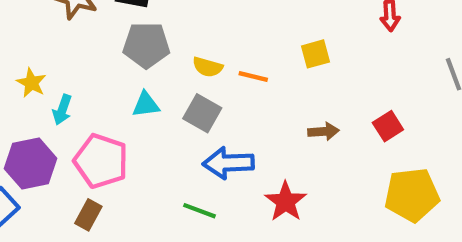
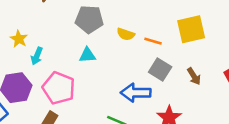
yellow square: (315, 54) -> (191, 29), size x1.6
gray square: (202, 113) -> (160, 70), moved
brown arrow: (324, 131) -> (194, 76), turned 60

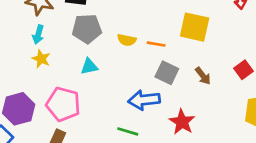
yellow square: (191, 29) -> (195, 27), turned 32
yellow star: (19, 39) -> (41, 59), moved
cyan arrow: (37, 56) -> (38, 34), moved

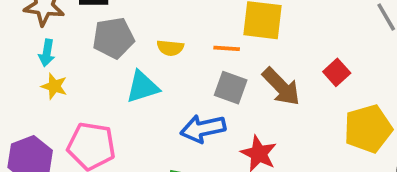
orange line: (156, 44) -> (227, 48), moved
cyan triangle: (89, 66) -> (142, 87), moved, size x1.4
brown arrow: (203, 76) -> (281, 87), size x1.6

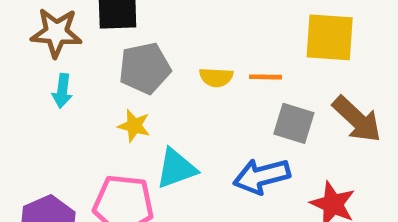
orange line: (227, 48) -> (266, 77), moved
yellow star: (54, 86) -> (134, 126), moved
cyan triangle: (142, 87) -> (176, 168), moved

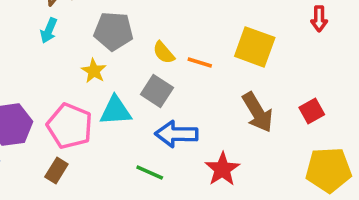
yellow semicircle: (216, 77) -> (164, 53), turned 30
gray square: (294, 123) -> (157, 91), moved

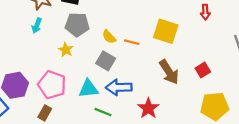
cyan triangle: (116, 111) -> (88, 89), moved

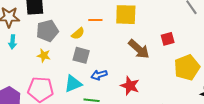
yellow semicircle: (109, 37) -> (78, 33), turned -72
orange line: (132, 42) -> (95, 20), moved
red square: (203, 70) -> (168, 39), turned 32
blue arrow: (119, 87) -> (99, 75), size x0.7

